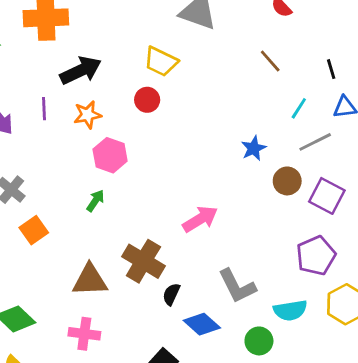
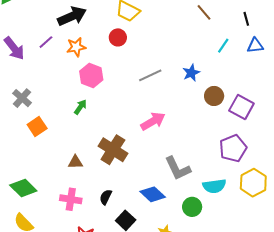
purple line: (44, 109) -> (46, 42), turned 49
gray line: (315, 142) -> (150, 75), moved
brown triangle: (90, 280) -> (75, 162), size x0.6
black semicircle: (171, 294) -> (106, 197), moved

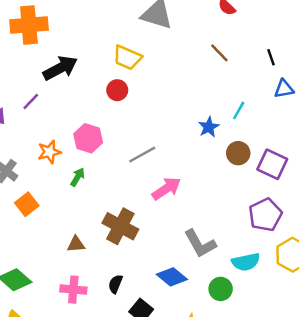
cyan line: (223, 46) -> (239, 110), moved
orange star: (76, 47) -> (49, 152), moved
gray line: (150, 75) -> (142, 155), moved

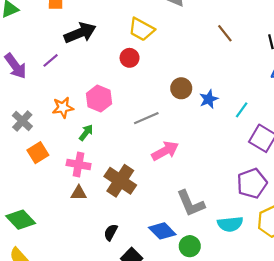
cyan line: (239, 110) -> (242, 110), moved
brown circle: (238, 153) -> (181, 88), moved
green circle: (221, 289) -> (190, 246), moved
pink cross: (73, 290) -> (79, 165), moved

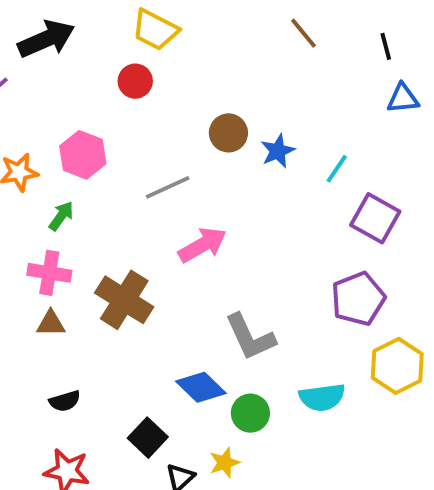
cyan semicircle: (230, 224) -> (322, 397), moved
black semicircle: (111, 232) -> (65, 401), moved, turned -133

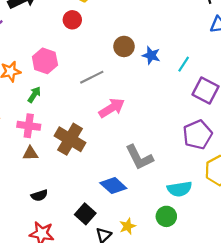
blue star: (278, 151) -> (151, 55), turned -30
green circle: (250, 413) -> (166, 216), moved

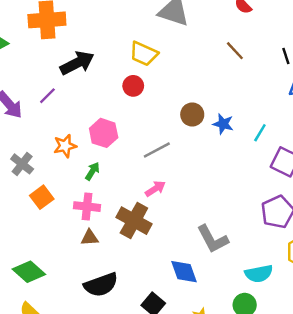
pink arrow: (112, 108) -> (155, 189), moved, size x0.7
blue diamond: (113, 186) -> (184, 272), turned 30
black semicircle: (39, 195) -> (101, 285), size x1.8

